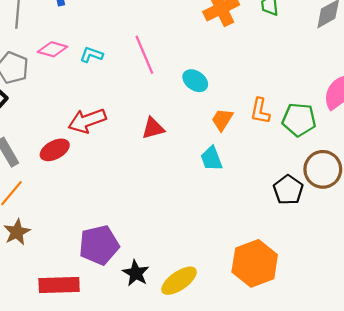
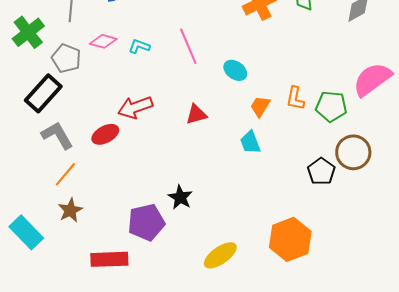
black star: (136, 273) -> (180, 197), moved

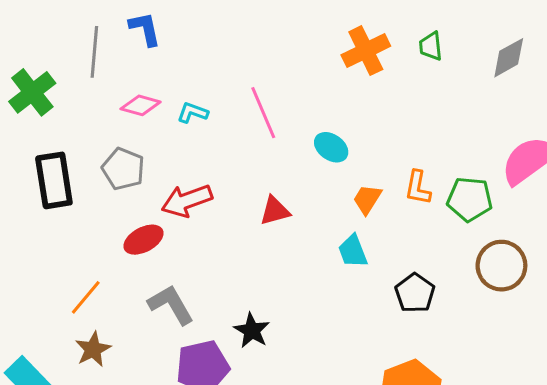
gray pentagon: (66, 58) -> (123, 169), moved
black rectangle: (43, 93) -> (54, 180), turned -51
gray L-shape: (57, 135) -> (171, 305), moved
black pentagon: (321, 171) -> (415, 293), moved

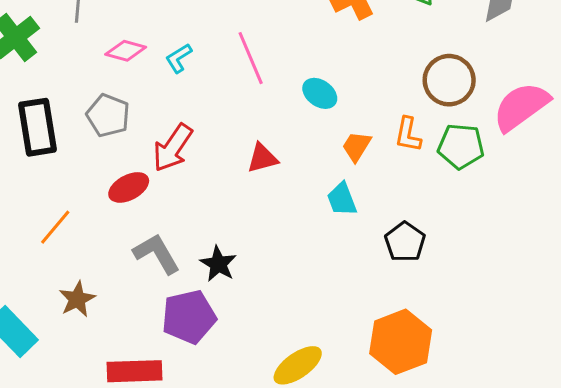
cyan L-shape: (193, 113) -> (179, 58), turned -52
red arrow: (187, 201) -> (173, 148), turned -36
brown circle: (501, 266) -> (449, 80), moved
orange line: (86, 297) -> (55, 227), moved
black star: (252, 331) -> (218, 264), moved

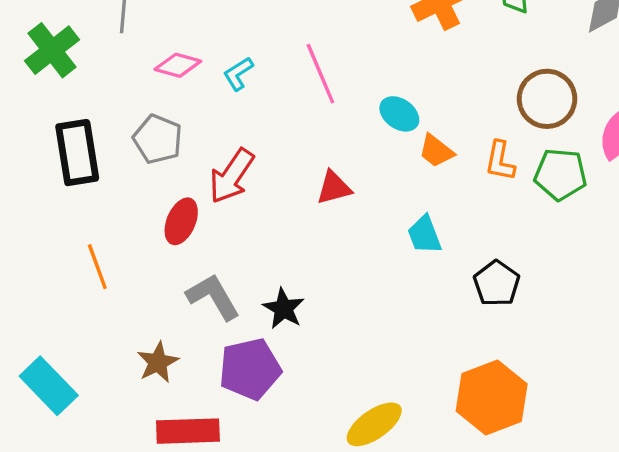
orange trapezoid: (357, 146) -> (436, 151), moved, turned -84
red ellipse: (129, 187) -> (181, 221), turned -39
orange line: (55, 227) -> (97, 267), turned -60
brown star: (77, 299) -> (158, 362), moved

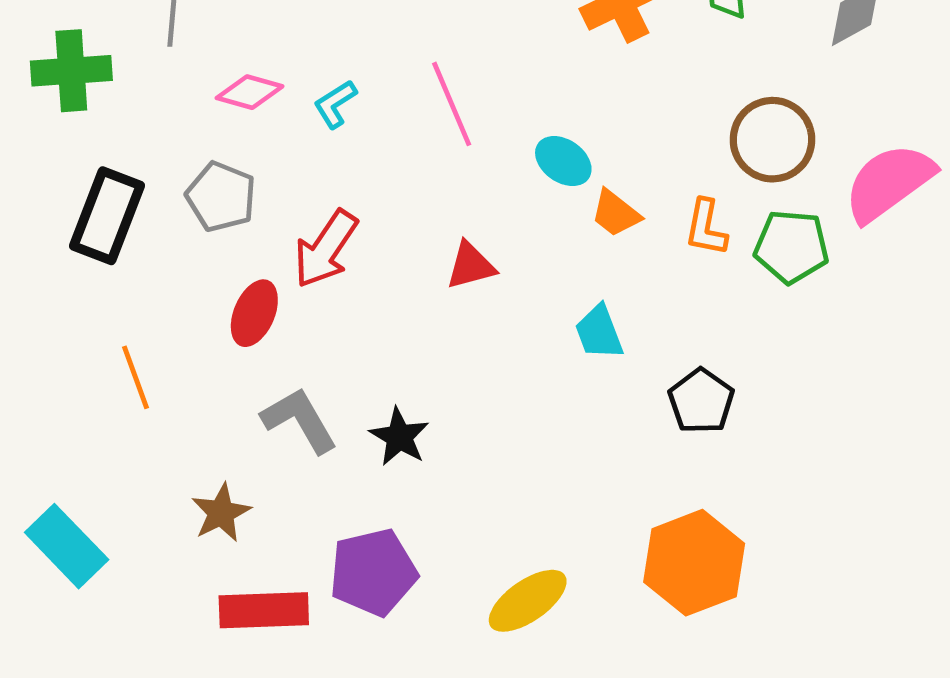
green cross: (52, 50) -> (71, 71), turned 34
black rectangle: (77, 153) -> (107, 216), turned 30
purple pentagon: (250, 369) -> (373, 572), moved

